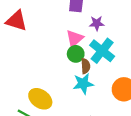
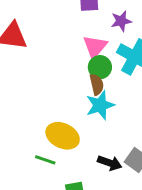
brown semicircle: (86, 66) -> (97, 84), moved
cyan star: (83, 84) -> (100, 105), moved

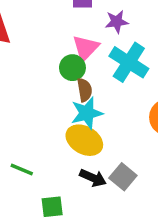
green circle: (100, 67) -> (72, 68), moved
yellow ellipse: (63, 136) -> (84, 140), moved

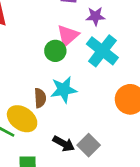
brown semicircle: (85, 90) -> (40, 98), moved
yellow ellipse: (84, 140) -> (22, 119), moved

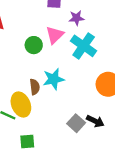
green circle: (55, 51) -> (34, 45), moved
yellow ellipse: (22, 119) -> (21, 105), turned 35
black arrow: (64, 144) -> (95, 121), moved

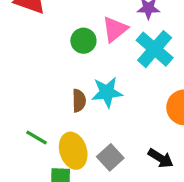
yellow ellipse: (21, 105) -> (73, 151), moved
gray square: (76, 123) -> (110, 157), moved

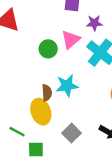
green line: (36, 138) -> (17, 132), moved
yellow ellipse: (73, 151) -> (41, 112), moved

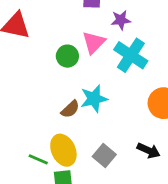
brown semicircle: (47, 93) -> (70, 109), turned 56
yellow ellipse: (41, 112) -> (63, 150), moved

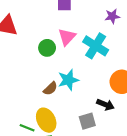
purple star: (121, 20) -> (112, 16), moved
black arrow: (149, 151) -> (105, 105), moved
gray square: (104, 156) -> (87, 121), moved, turned 35

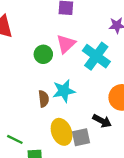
brown semicircle: (50, 89) -> (44, 99), turned -56
yellow ellipse: (46, 120) -> (62, 132), moved

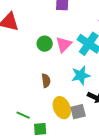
pink triangle: (66, 44) -> (64, 44), moved
cyan star: (64, 91) -> (81, 75), moved

